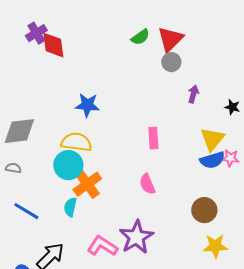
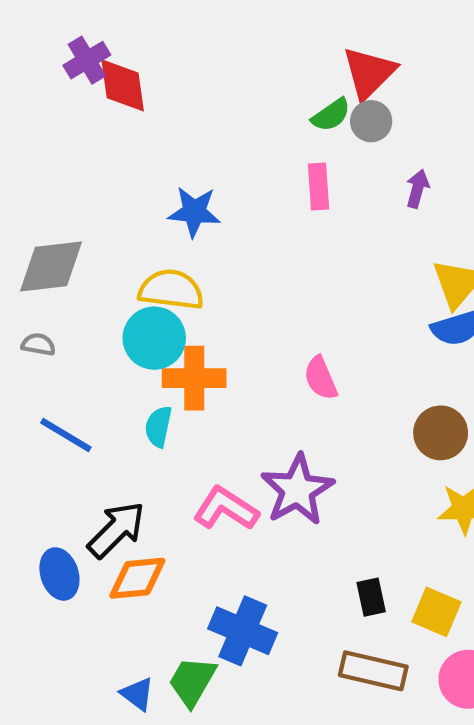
green semicircle: (140, 37) -> (331, 115), moved
pink rectangle: (153, 138) -> (318, 186), moved
orange cross: (87, 184) -> (194, 378), turned 36

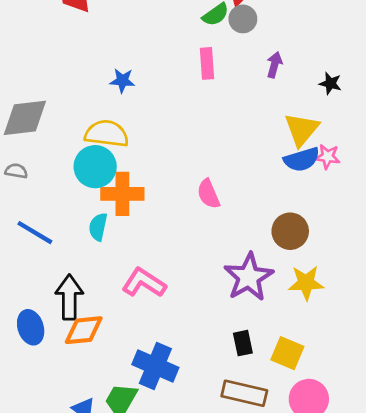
blue star: (194, 212) -> (122, 81), size x0.7
purple star: (297, 490) -> (249, 277), moved
black arrow: (116, 530) -> (69, 297), turned -45

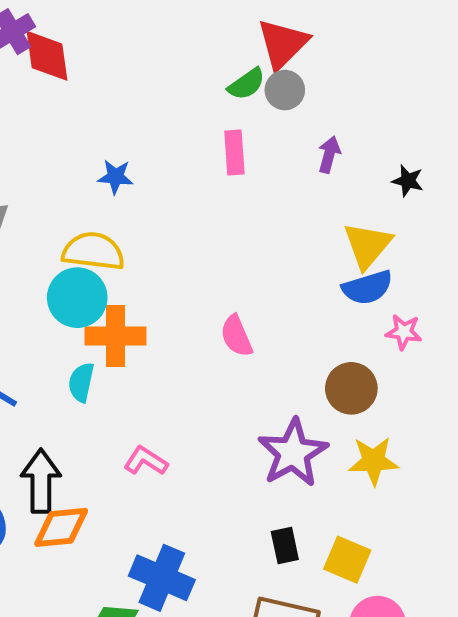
pink star: (327, 157) -> (404, 332), moved
pink L-shape: (144, 283) -> (146, 461), size x0.7

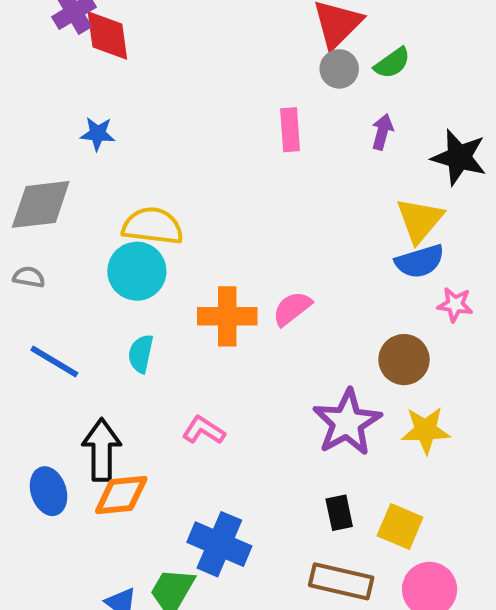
green semicircle: (247, 84) -> (392, 63), moved
blue star: (116, 177) -> (98, 134), moved
black star: (408, 181) -> (459, 157), size x1.8
orange cross: (116, 336) -> (227, 316), moved
pink semicircle: (236, 336) -> (292, 308), turned 75

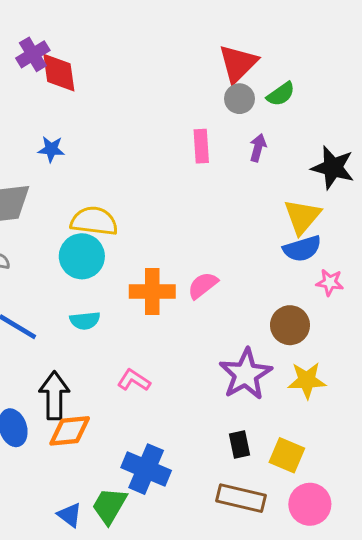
purple arrow: (382, 132) -> (258, 148), moved
cyan semicircle: (141, 354) -> (85, 321), turned -108

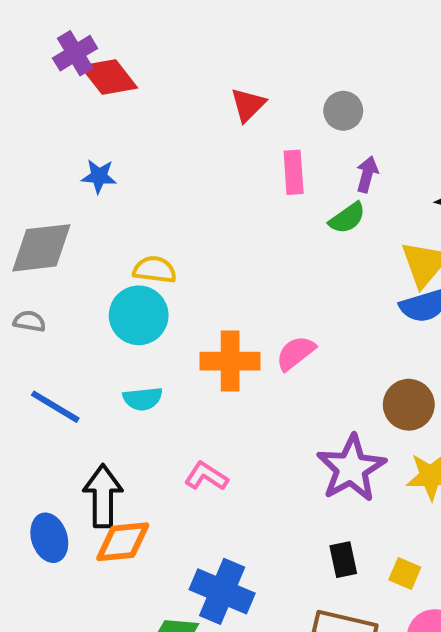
red triangle: (238, 63) -> (248, 105), moved, size x0.7
red diamond: (59, 73) -> (109, 77), turned -30
green semicircle: (281, 94) -> (347, 218), moved
yellow semicircle: (94, 221) -> (155, 270), size x0.7
yellow square: (287, 455) -> (405, 574), size x0.7

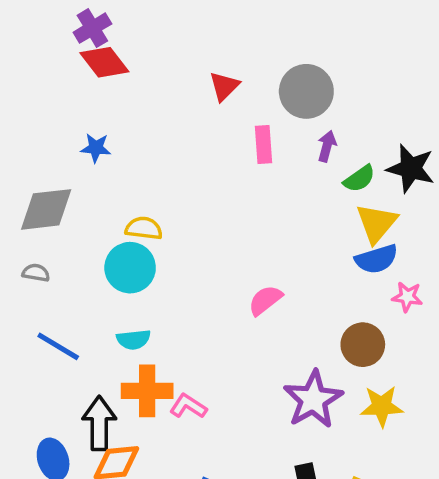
purple cross: (75, 53) -> (92, 28), moved
gray circle: (343, 111) -> (306, 91), size x1.6
green semicircle: (347, 218) -> (359, 179), moved
orange cross: (230, 361) -> (147, 391), moved

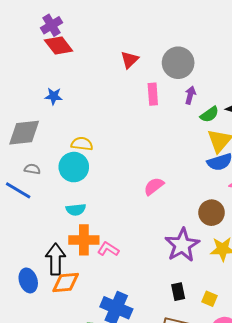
gray semicircle: (36, 273) -> (32, 169), moved
blue line: (58, 346) -> (18, 190), moved

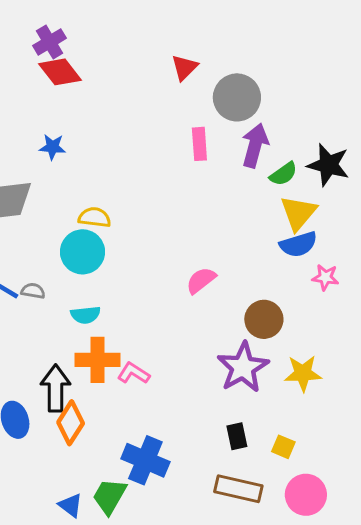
red triangle: (129, 60) -> (184, 67), moved
purple arrow: (190, 95) -> (255, 145), size x1.6
gray semicircle: (32, 169) -> (33, 291), moved
brown circle: (212, 213) -> (264, 319), moved
orange diamond: (66, 283) -> (71, 423), turned -52

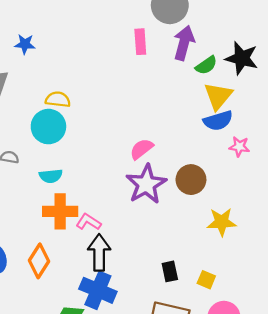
purple star: (243, 367) -> (146, 184), moved
black arrow: (56, 388) -> (99, 253), moved

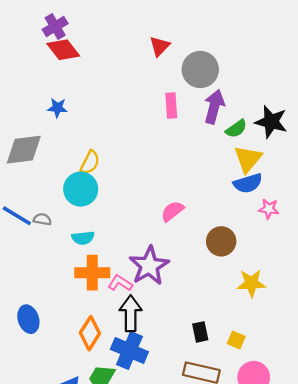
yellow semicircle: (58, 99) -> (90, 162), turned 110
purple star: (146, 184) -> (149, 266), moved
orange diamond: (39, 261) -> (90, 333), moved

